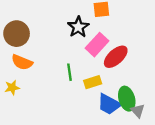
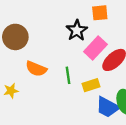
orange semicircle: (22, 62) -> (36, 69), moved

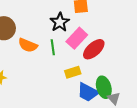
orange semicircle: (36, 69) -> (28, 45), moved
green line: (68, 75) -> (53, 47), moved

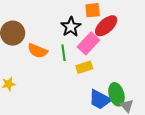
red ellipse: (94, 49) -> (106, 26), moved
yellow rectangle: (73, 72) -> (84, 67), moved

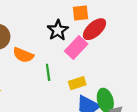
green line: (64, 53) -> (48, 72), moved
yellow rectangle: (84, 67) -> (77, 83), moved

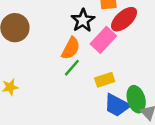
orange semicircle: (23, 55) -> (71, 48), moved, turned -84
green line: (48, 72) -> (72, 68), turned 49

